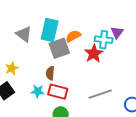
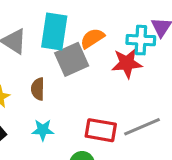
red star: (94, 53) -> (127, 63), turned 30
brown semicircle: (50, 73) -> (38, 89), moved
red rectangle: (58, 92) -> (101, 130), moved

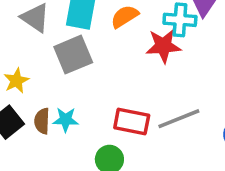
gray square: (72, 59) -> (73, 55), moved
brown semicircle: (38, 89) -> (42, 121), moved

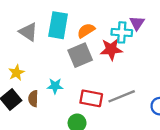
gray square: (73, 55) -> (80, 55), moved
cyan star: (66, 120) -> (55, 86), moved

